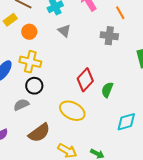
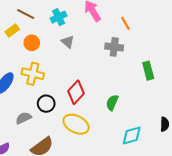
red diamond: (85, 80) -> (76, 92), moved
black circle: (34, 86) -> (46, 104), moved

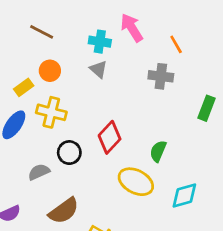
cyan cross: (59, 17) -> (100, 42), moved, turned 35
yellow rectangle: (12, 30) -> (24, 87), moved
green rectangle: (148, 71) -> (207, 108), turned 36
yellow ellipse: (76, 124) -> (136, 182), moved

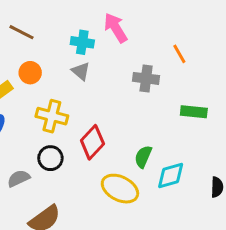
orange line: (176, 44) -> (179, 54), moved
green rectangle: (207, 108) -> (194, 112), turned 75
yellow cross: (51, 112) -> (52, 116), moved
cyan diamond: (184, 196) -> (171, 176), moved

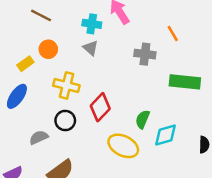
green rectangle: (194, 112) -> (185, 82), size x1.4

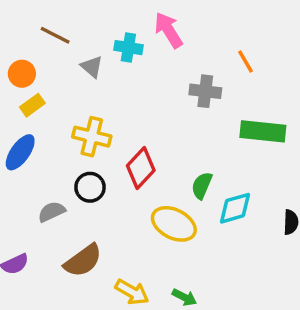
gray triangle: (91, 48) -> (92, 67), moved
orange circle: (48, 49) -> (22, 74), moved

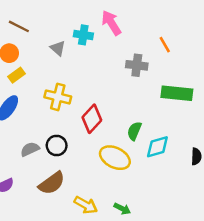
brown line: (55, 35) -> (19, 26), moved
black circle: (90, 187) -> (57, 146), moved

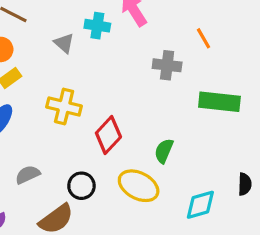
black circle: (57, 146) -> (81, 186), moved
cyan diamond: (157, 147) -> (200, 205), moved

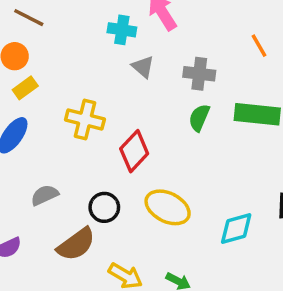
orange line: (204, 38) -> (259, 46), moved
gray triangle: (64, 43) -> (143, 67), moved
green semicircle: (164, 151) -> (199, 118), moved

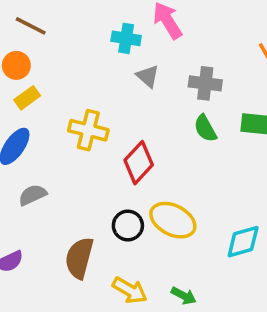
green semicircle: (199, 118) -> (205, 128), turned -52
gray semicircle: (45, 195) -> (33, 195), moved
black circle: (104, 207) -> (128, 226), moved
brown semicircle: (76, 244) -> (79, 258), turned 141

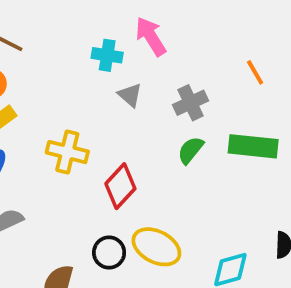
gray cross: (205, 83) -> (191, 103), turned -32
green semicircle: (205, 128) -> (191, 150), turned 68

